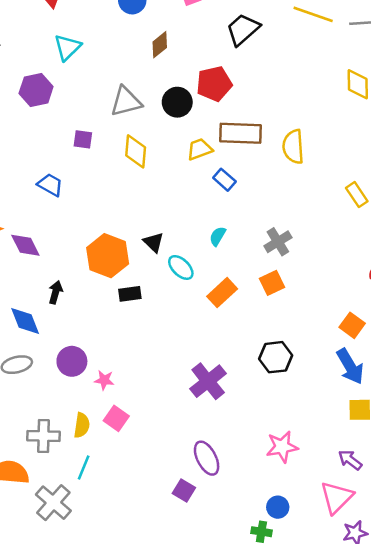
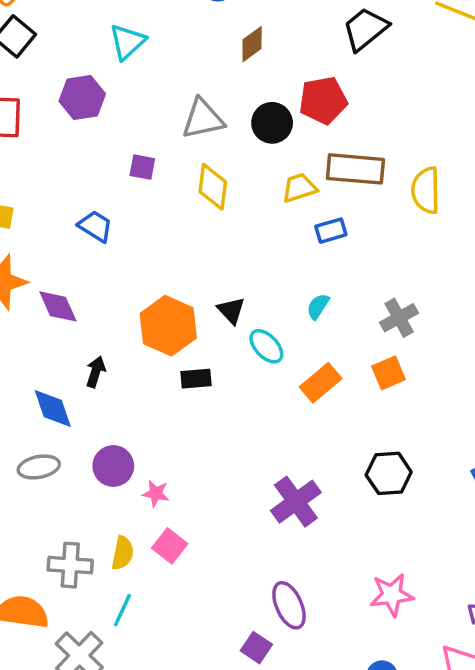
blue rectangle: (224, 180) -> (331, 231), turned -60

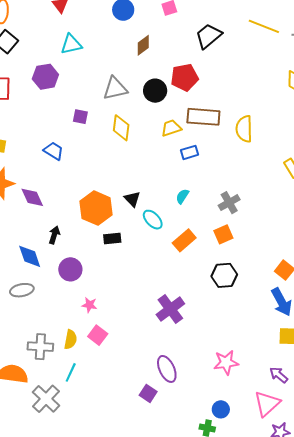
cyan triangle: (127, 42) -> (71, 44), turned 30
purple circle: (113, 466) -> (70, 269), moved
black hexagon: (389, 473) -> (224, 275), moved

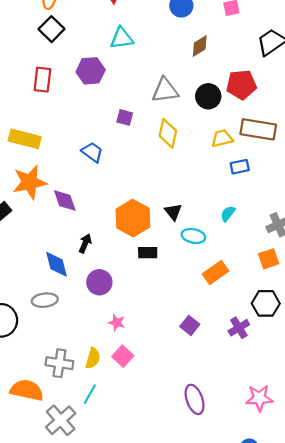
cyan ellipse: (153, 220) -> (193, 236), turned -40
orange rectangle: (184, 240) -> (216, 272), moved
purple cross: (170, 309) -> (239, 328), moved, size x0.7
purple square: (148, 393) -> (190, 325), moved

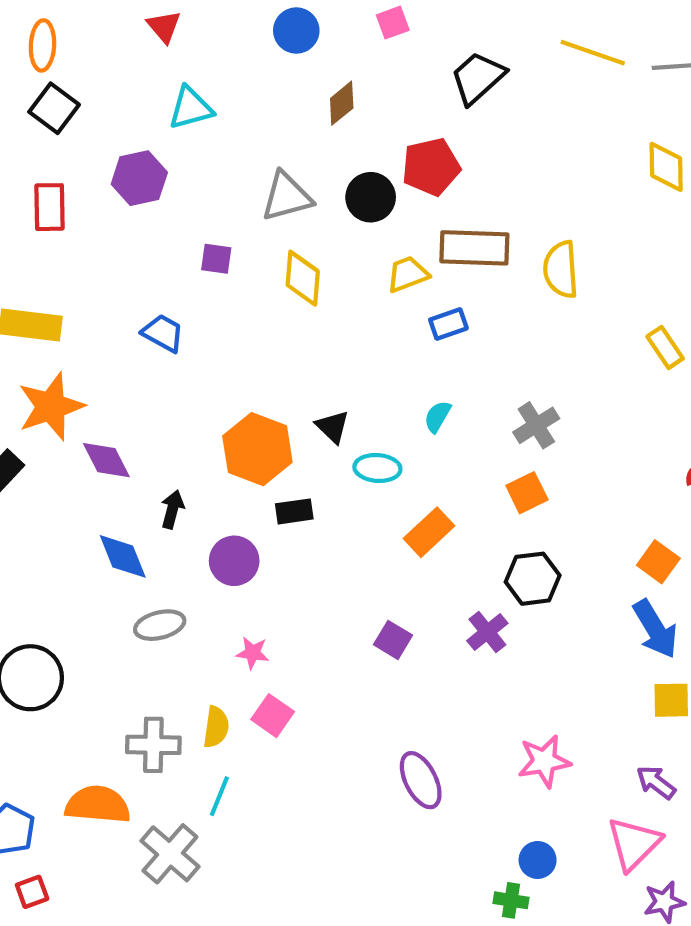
purple diamond: (65, 200) -> (106, 460), moved
purple circle: (99, 282) -> (234, 561), moved
gray ellipse: (45, 300) -> (160, 625), moved

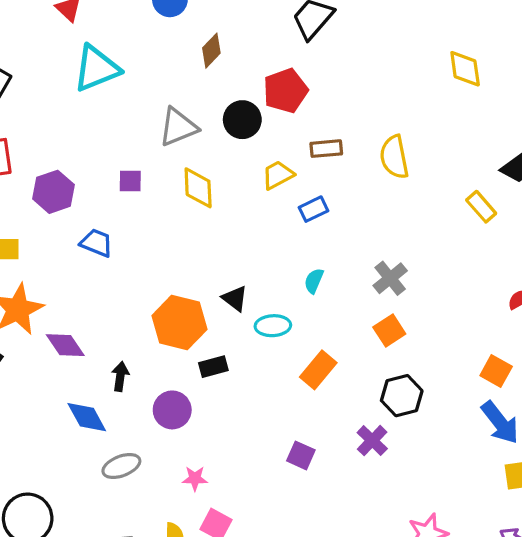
cyan triangle: (191, 108) -> (96, 68), size x1.4
purple hexagon: (139, 178) -> (53, 192), moved
brown rectangle: (474, 248) -> (326, 149), size x0.6

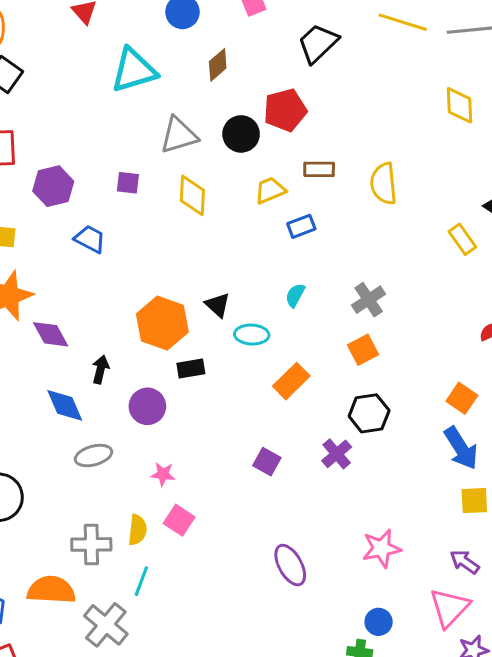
cyan triangle: (96, 68) -> (134, 70), moved

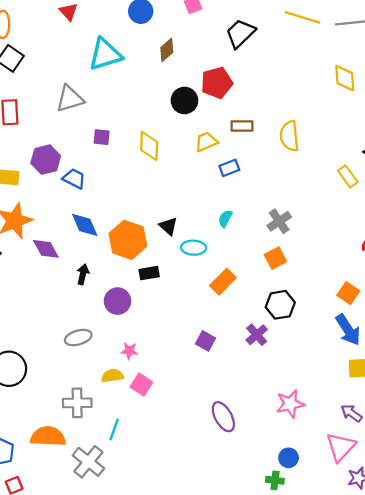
gray triangle: (179, 135) -> (70, 99), moved
purple hexagon: (53, 186) -> (46, 160), moved
blue diamond: (65, 405) -> (85, 225), moved
yellow semicircle: (137, 530) -> (112, 376), moved, turned -105

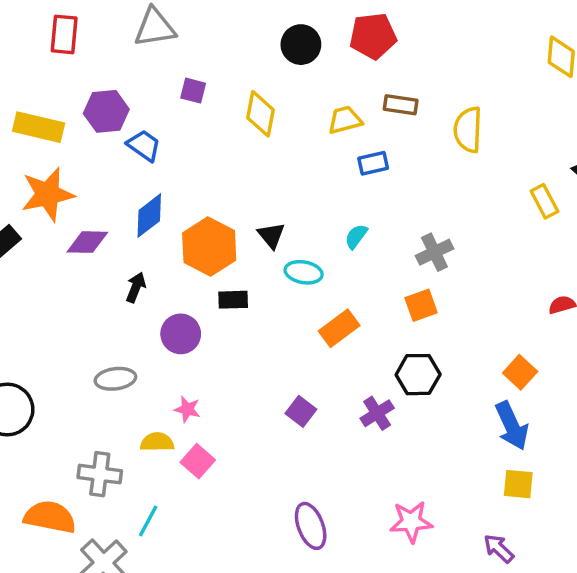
black circle: (184, 100) -> (301, 45), moved
blue diamond: (85, 225) -> (149, 216), turned 68
purple diamond: (46, 249) -> (87, 242), turned -68

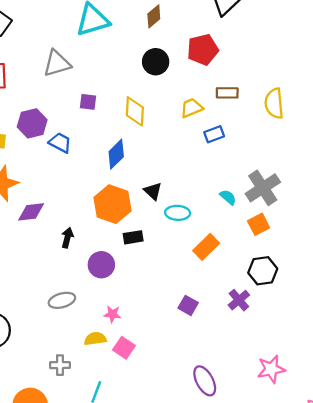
blue diamond: (149, 216) -> (116, 154), moved
cyan semicircle: (356, 236) -> (228, 197), moved, turned 102
gray cross: (434, 252) -> (263, 188), size x1.4
gray cross: (100, 474) -> (60, 365), size x0.7

